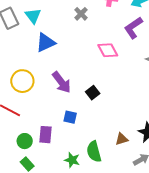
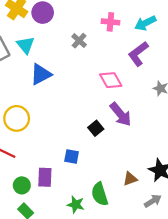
purple arrow: (61, 82) -> (121, 114), moved

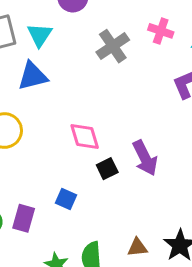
gray cross: (79, 41) -> (113, 46), size x1.5
blue triangle: (41, 74) -> (33, 76), moved
pink diamond: (111, 80) -> (85, 137), moved

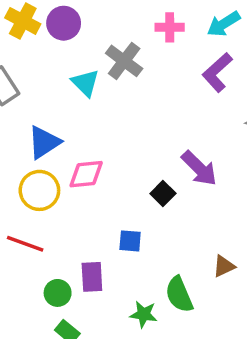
cyan triangle: (40, 35) -> (85, 83), moved
blue triangle: (33, 76) -> (44, 142), moved
pink diamond: (85, 137) -> (86, 174), moved, turned -60

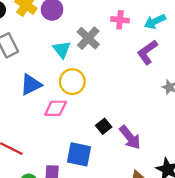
purple arrow: (199, 168) -> (130, 137), moved
yellow circle: (39, 190) -> (72, 82), moved
blue square: (130, 241) -> (79, 154), size x1.6

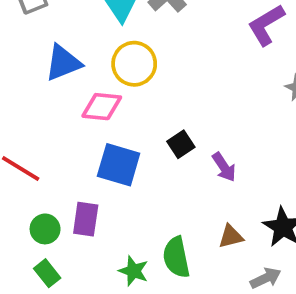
purple arrow: (130, 137) -> (224, 167), size x0.7
blue square: (79, 154) -> (119, 165), moved

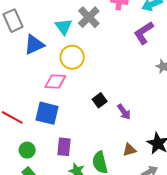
blue triangle: (63, 63) -> (34, 45), moved
blue square: (119, 165) -> (47, 113), moved
purple rectangle: (86, 219) -> (64, 147), moved

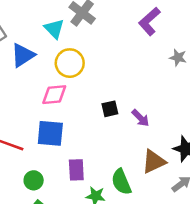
black square: (100, 100) -> (110, 109), turned 32
brown triangle: (129, 150) -> (154, 162), size x1.5

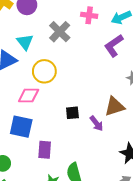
cyan triangle: (54, 29) -> (25, 42), moved
brown triangle: (154, 162) -> (115, 106), moved
purple rectangle: (76, 170) -> (45, 150), moved

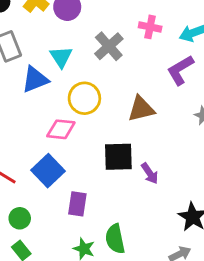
brown triangle: (115, 106) -> (141, 109), moved
black square: (72, 113) -> (118, 157), size x1.6
blue square: (21, 127) -> (48, 171), turned 30

